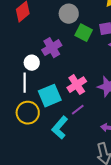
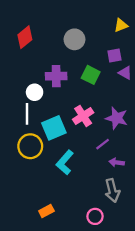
green square: (84, 33) -> (91, 75), moved
purple cross: (52, 48) -> (56, 76), turned 30
purple line: (78, 110) -> (103, 144), moved

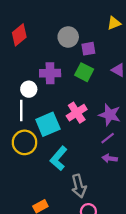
purple square: (114, 56) -> (88, 49), moved
purple line: (103, 144) -> (108, 138), moved
gray arrow: (112, 190) -> (79, 186), moved

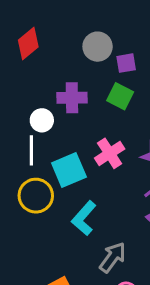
gray arrow: (79, 186) -> (113, 257), turned -130

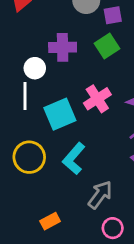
green square: (120, 96) -> (107, 46), turned 30
yellow circle: (36, 196) -> (29, 157), moved

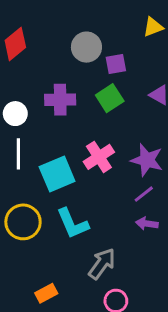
white circle: (35, 68) -> (15, 114), moved
cyan L-shape: (74, 159) -> (73, 224), turned -64

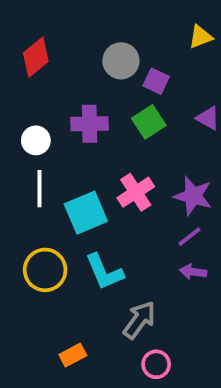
purple square: (116, 64) -> (156, 81), turned 35

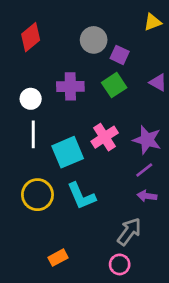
gray arrow: (139, 320) -> (129, 232), moved

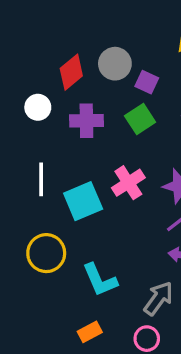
red diamond: (31, 37) -> (71, 72), moved
white circle: (31, 99) -> (38, 107), moved
cyan L-shape: (81, 196) -> (100, 280), moved
orange rectangle: (58, 258) -> (90, 332), moved

